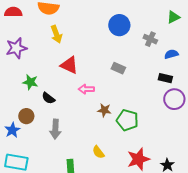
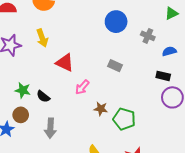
yellow arrow: (56, 34) -> (42, 38), moved
green star: (30, 82) -> (23, 90), moved
pink arrow: (86, 89) -> (82, 87), turned -49

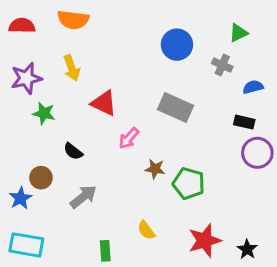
green triangle: (171, 13) -> (238, 33), moved
gray rectangle: (115, 66) -> (175, 107), size x1.6
green star: (23, 90) -> (44, 113), moved
gray arrow: (50, 128) -> (83, 197), turned -132

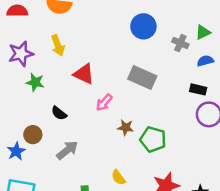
green triangle: (238, 33) -> (203, 32), moved

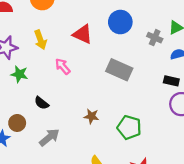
red triangle: (84, 74) -> (83, 34), moved
pink arrow: (104, 102) -> (63, 66), moved, turned 98
brown star: (126, 127) -> (91, 116), moved

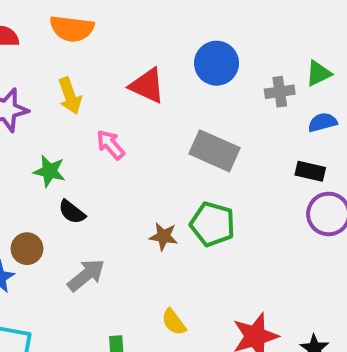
gray cross: (155, 38) -> (280, 92), turned -32
green star: (19, 74) -> (49, 171), moved
green pentagon: (129, 127) -> (212, 224), moved

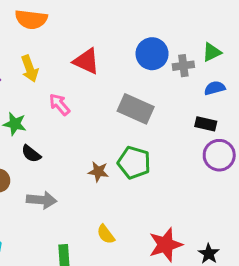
blue circle: (217, 63) -> (152, 54), moved
gray arrow: (86, 275) -> (42, 200), turned 44

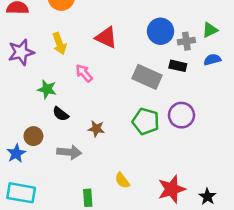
black rectangle: (206, 124) -> (178, 66), moved
purple circle: (219, 155) -> (181, 115), moved
brown star: (98, 172) -> (96, 129), moved

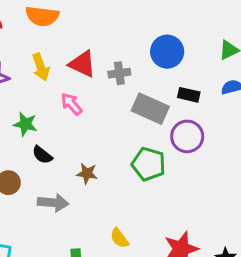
red triangle: (106, 37) -> (82, 64), moved
gray cross: (186, 41) -> (119, 73), moved
purple circle: (181, 115) -> (187, 136), moved

